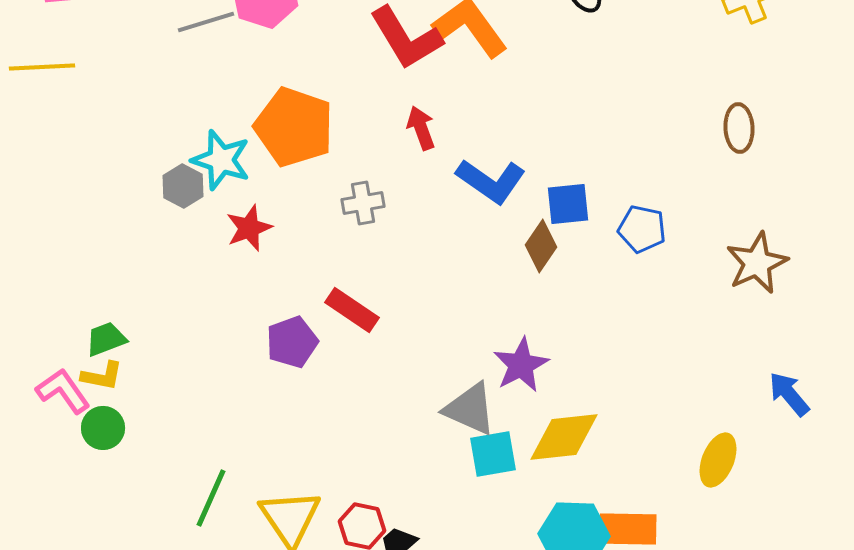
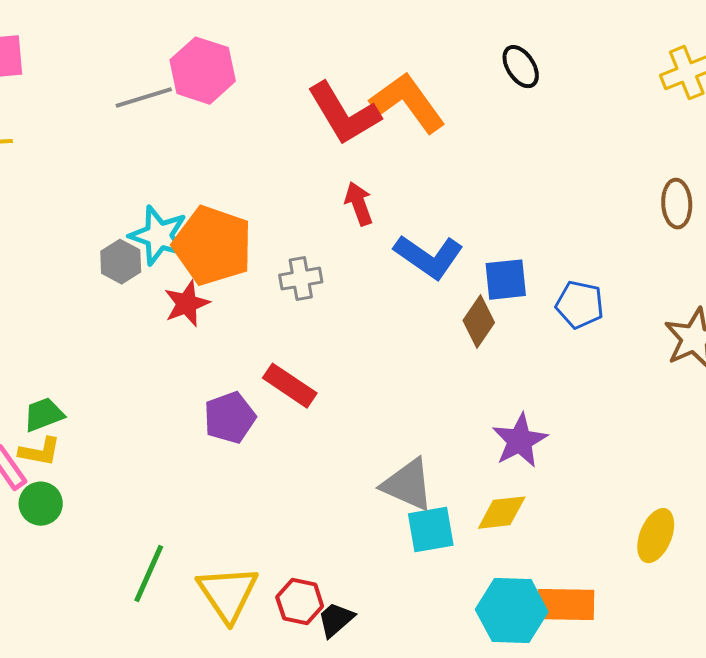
orange pentagon: (294, 127) -> (213, 246), moved
purple star: (521, 365) -> (520, 441), moved
yellow diamond: (564, 437) -> (502, 513), size x0.7

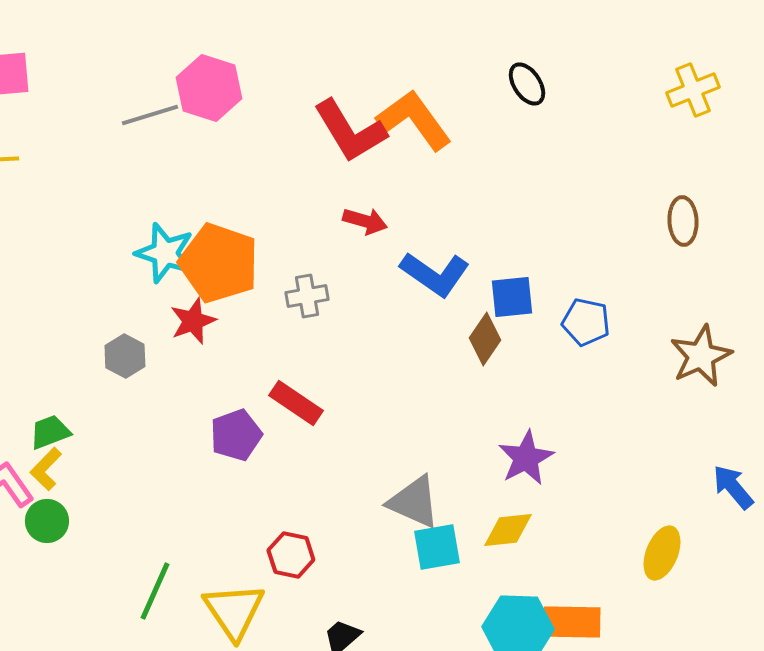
red arrow: (359, 204) -> (365, 221), turned 126
gray hexagon: (121, 262) -> (125, 356), moved
yellow L-shape: (40, 452) -> (46, 469), turned 123
red hexagon: (300, 602) -> (291, 555), moved

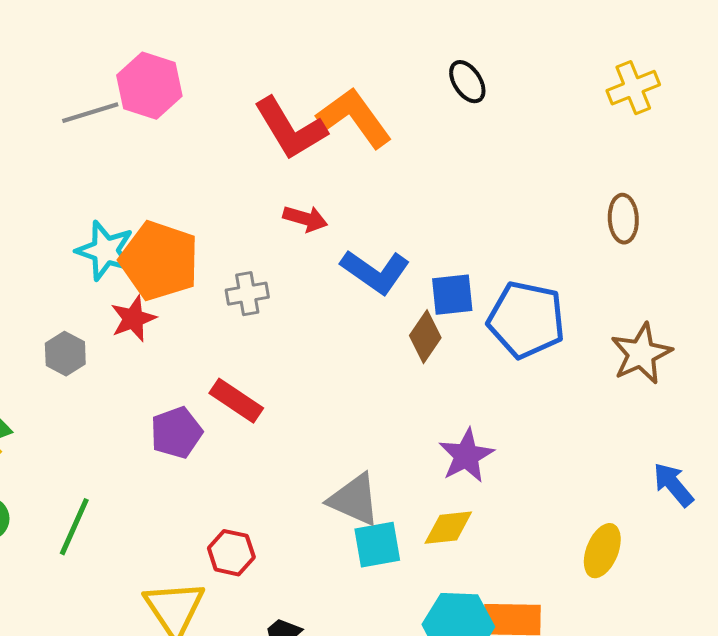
blue pentagon: (586, 322) -> (526, 320), size x1.6
green line: (155, 591) -> (74, 527), moved

